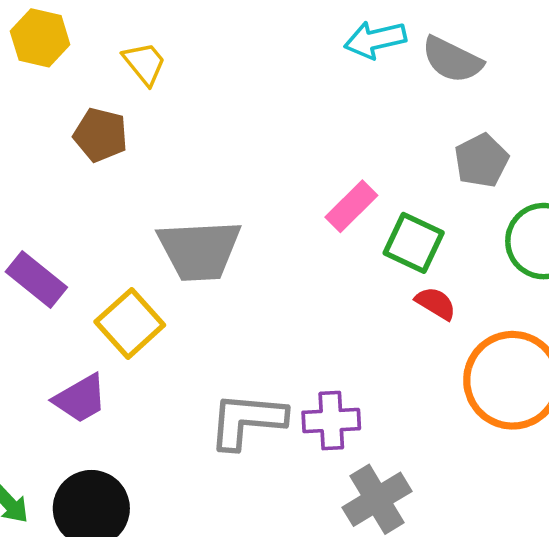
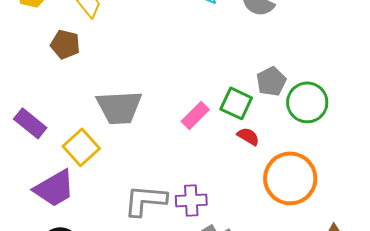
gray pentagon: (481, 160) -> (271, 81), moved
pink rectangle: (351, 206) -> (195, 115), moved
purple trapezoid: (80, 399) -> (54, 188), size x1.4

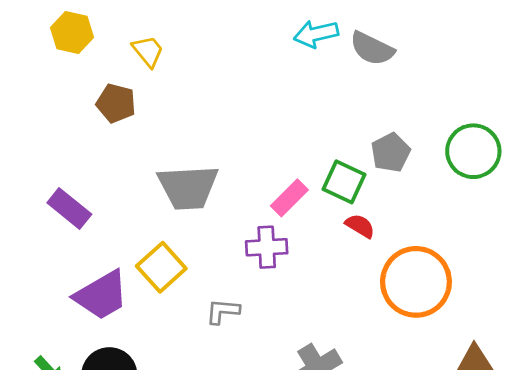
green circle: (307, 102) -> (473, 151), moved
yellow square: (81, 147) -> (161, 267), moved
gray L-shape: (145, 200) -> (223, 311), size x0.6
purple cross: (191, 200) -> (267, 247), moved

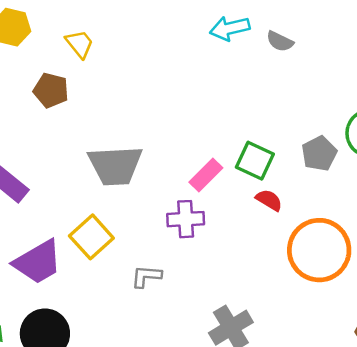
gray semicircle: (372, 49) -> (280, 41), size x0.7
gray pentagon: (391, 153) -> (319, 154), moved

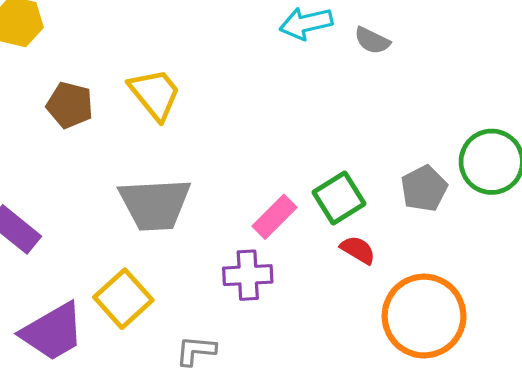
yellow trapezoid: (80, 44) -> (155, 94), moved, size x1.4
green square: (255, 161) -> (339, 198), turned 33

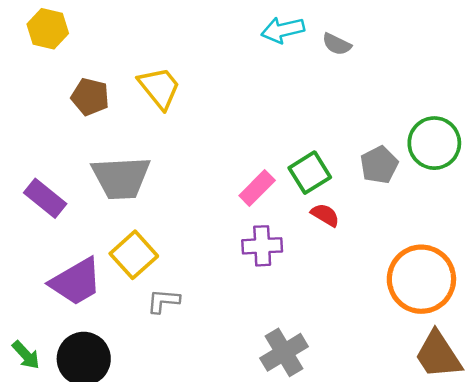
gray trapezoid: (155, 204) -> (121, 178), moved
purple cross: (248, 275) -> (262, 246), moved
orange circle: (424, 316) -> (421, 279), moved
gray L-shape: (196, 351) -> (163, 301), moved

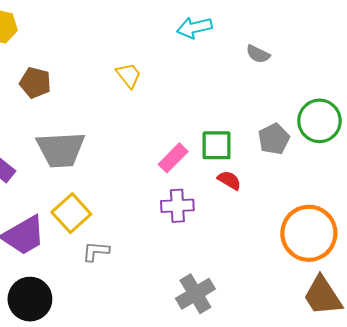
gray semicircle: (337, 44) -> (258, 54), moved
yellow trapezoid: (159, 88) -> (129, 75), moved, size x0.7
green square: (310, 173) -> (217, 145), turned 32

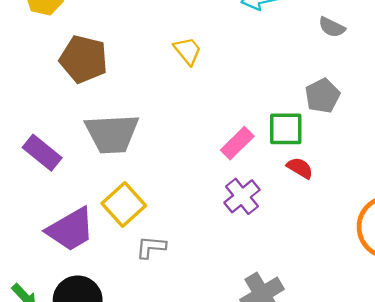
brown pentagon: (35, 83) -> (84, 59), size x1.4
gray pentagon: (274, 139) -> (322, 96), moved
purple cross: (177, 206) -> (242, 196), turned -36

